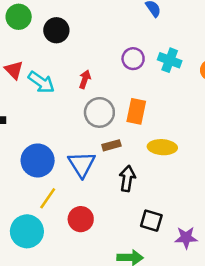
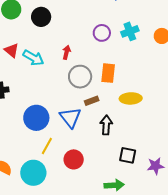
cyan cross: (170, 60) -> (130, 31), turned -36

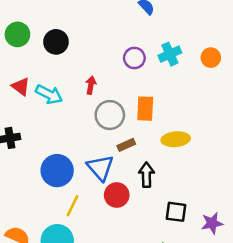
red circle: (74, 159) -> (117, 195), moved

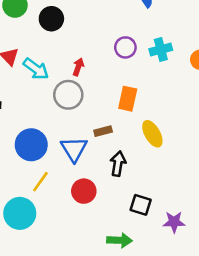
gray circle: (110, 115) -> (68, 95), moved
yellow ellipse: (176, 139) -> (152, 134), turned 56
red circle: (117, 195) -> (84, 191), moved

